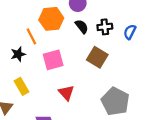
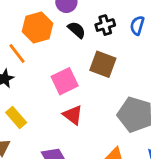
pink square: (53, 60) -> (65, 81), moved

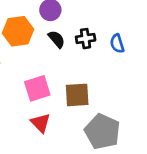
blue semicircle: (137, 25) -> (117, 43), turned -42
brown square: (103, 64) -> (77, 95), moved, turned -32

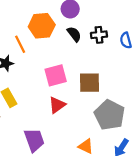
red triangle: (41, 123) -> (57, 105), turned 36

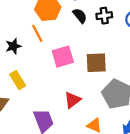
orange line: (20, 44) -> (37, 33), moved
red triangle: (57, 105) -> (72, 100), moved

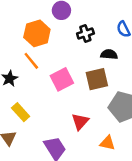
black semicircle: (80, 16) -> (109, 54), moved, turned -35
black cross: (104, 16) -> (85, 34), moved

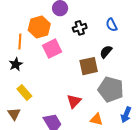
black semicircle: (109, 54) -> (106, 52), moved, turned -56
orange line: (31, 61) -> (20, 42), moved, turned 42
pink square: (62, 79) -> (52, 49), moved

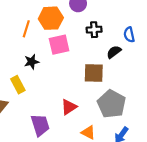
black semicircle: (106, 52) -> (114, 52), moved
black star: (16, 64) -> (32, 62), moved

